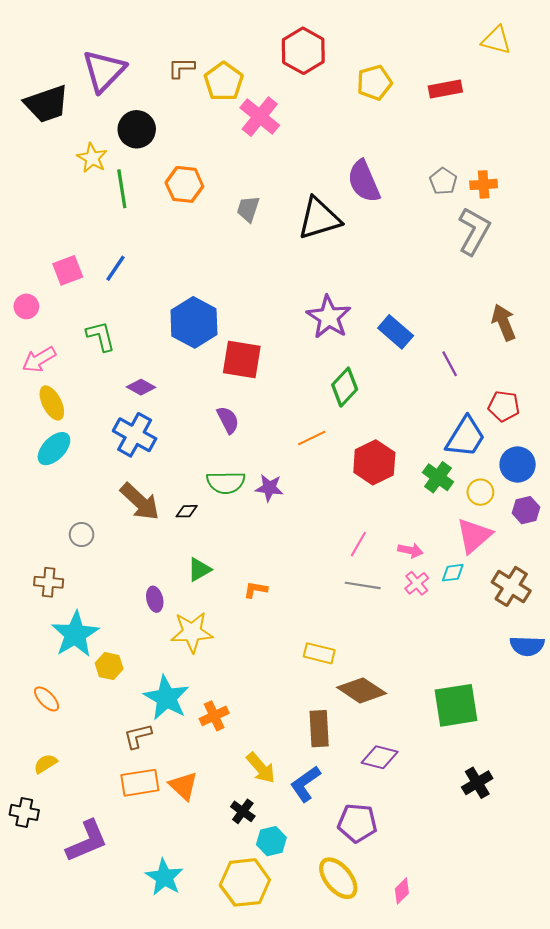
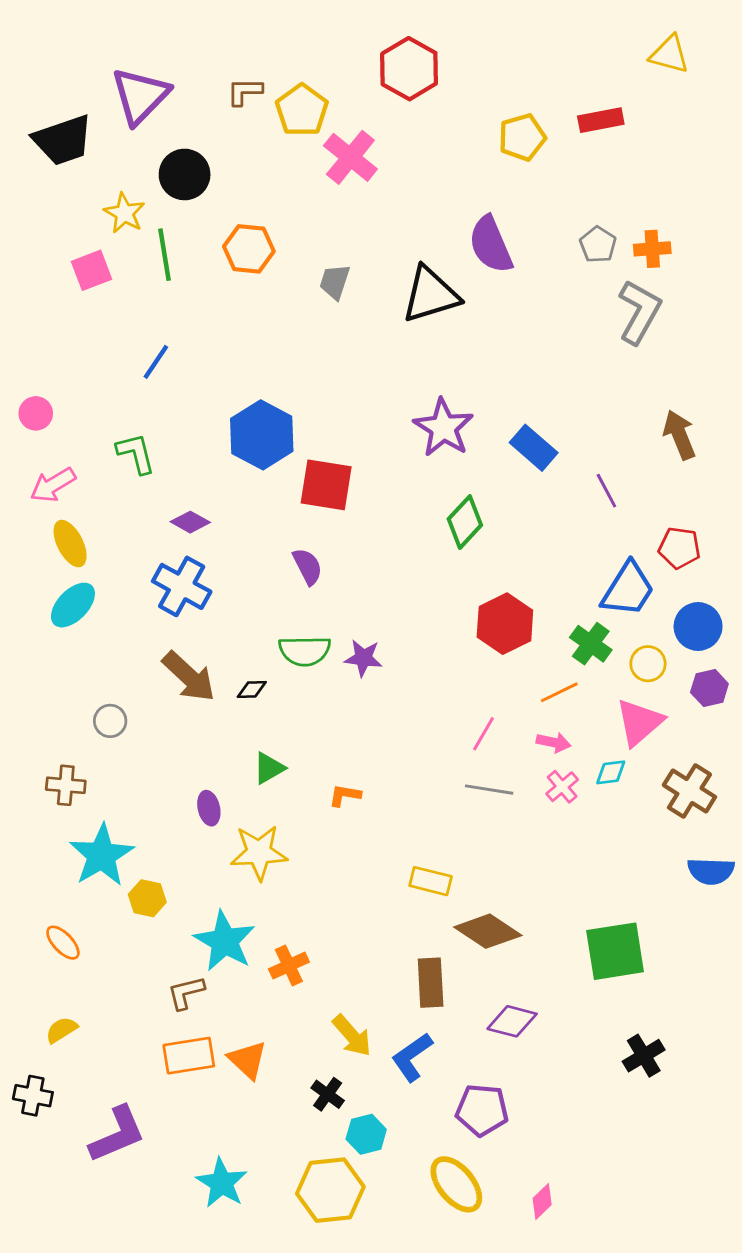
yellow pentagon: (374, 83) -> (522, 137), moved
pink square: (68, 270) -> (92, 270), moved
orange line: (312, 438) -> (559, 692), moved

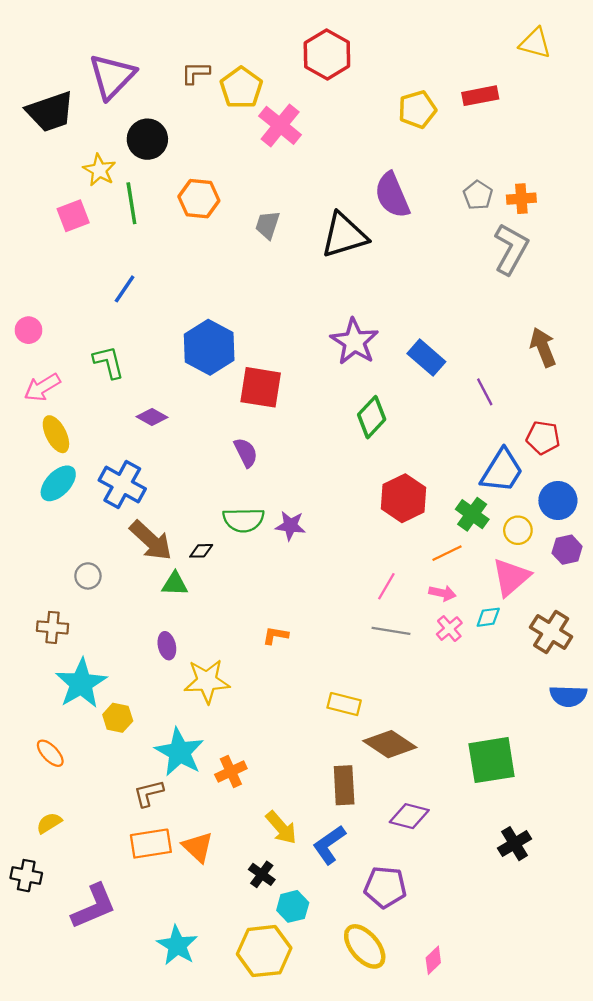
blue cross: (182, 586) -> (122, 484), moved
green triangle: (269, 768) -> (175, 584), moved, turned 32

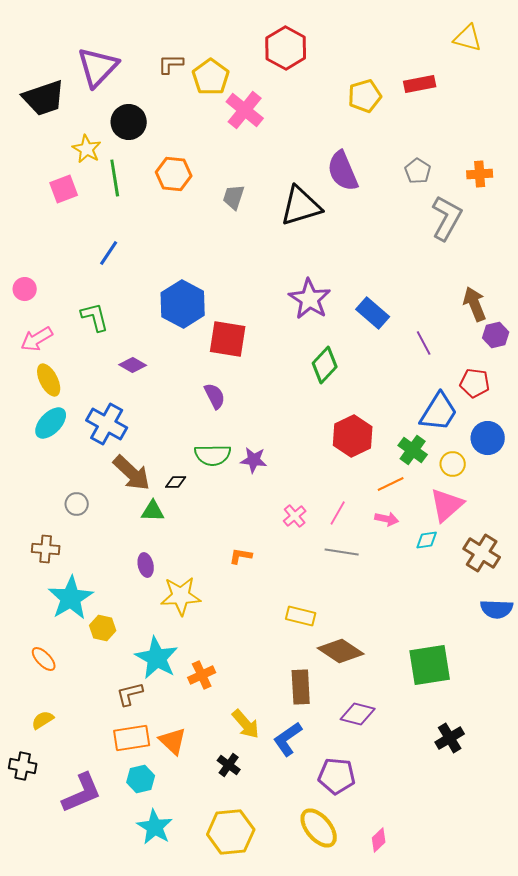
orange cross: (521, 199) -> (480, 174), moved
purple hexagon: (567, 550) -> (496, 335), moved
pink cross: (449, 629) -> (295, 516), moved
cyan hexagon: (293, 906) -> (141, 779), moved

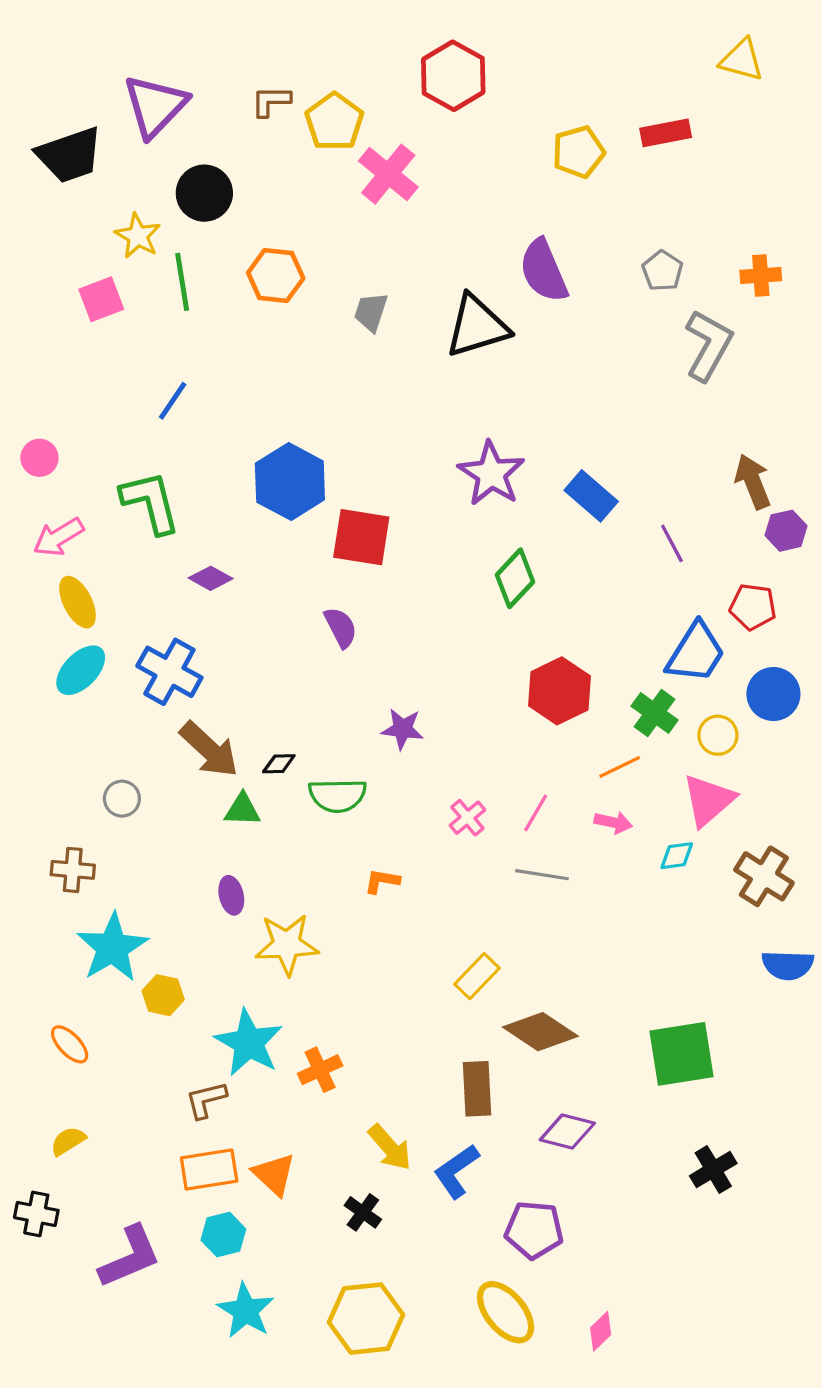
green L-shape: (95, 317) -> (150, 502), size x1.4
green semicircle: (213, 455) -> (337, 795), moved
yellow rectangle: (301, 616) -> (477, 976), turned -60

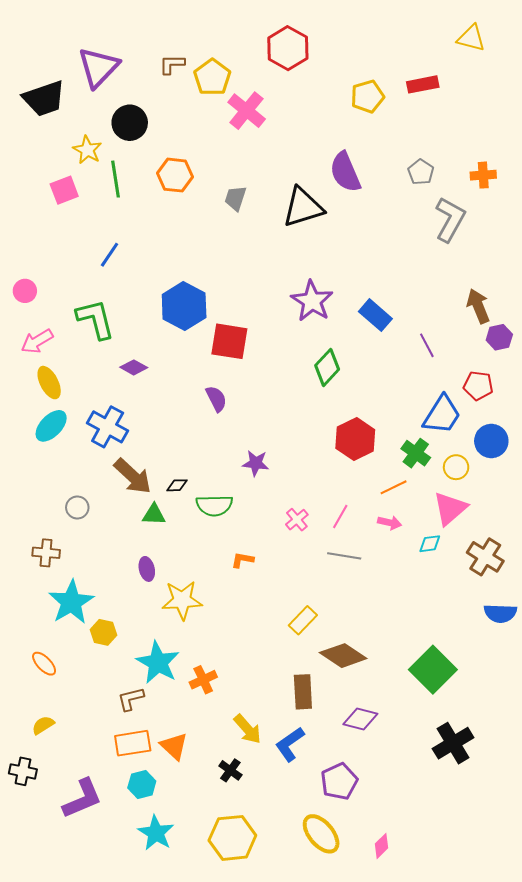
green square: (681, 1054) -> (433, 670), turned -36
black cross: (713, 1170) -> (453, 743), size x1.4
purple pentagon: (534, 1230) -> (339, 781), turned -30

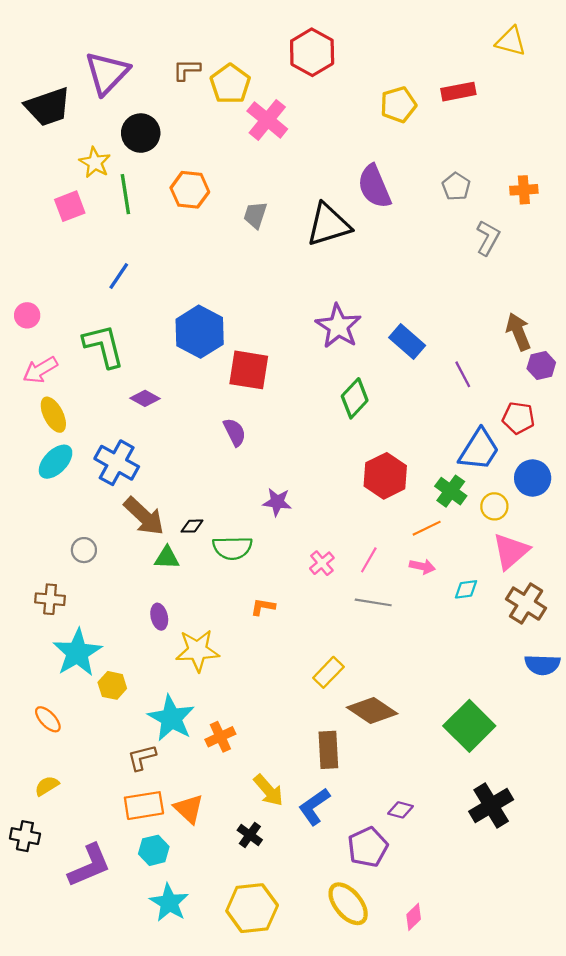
gray L-shape: (450, 219) -> (488, 238), size x0.7
pink triangle: (450, 508) -> (511, 551), moved
purple diamond: (360, 719) -> (400, 810), moved, size x0.7

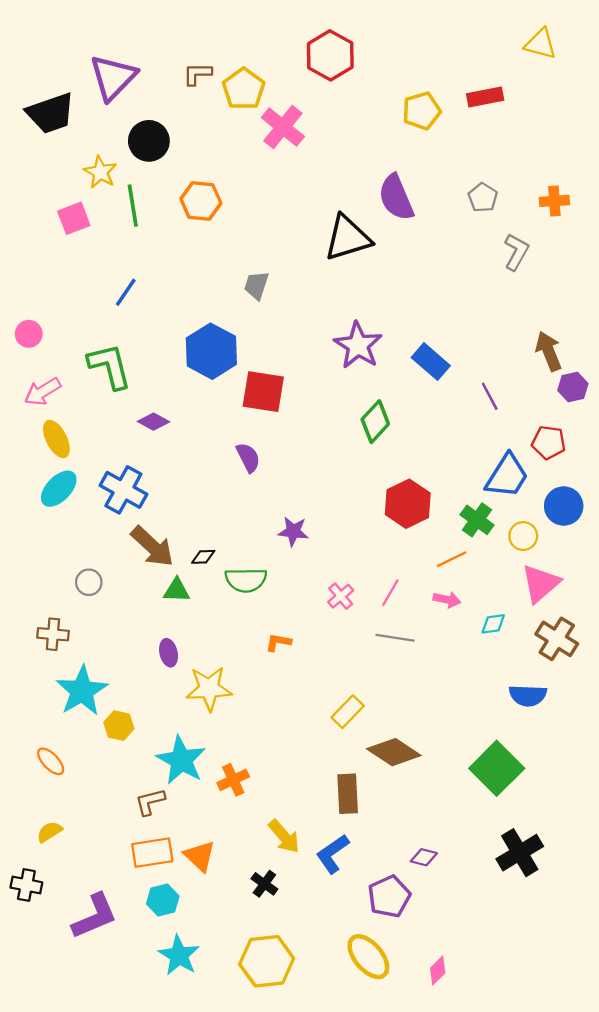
gray trapezoid: (255, 215) -> (256, 285), moved
blue semicircle: (542, 665) -> (528, 695), moved

